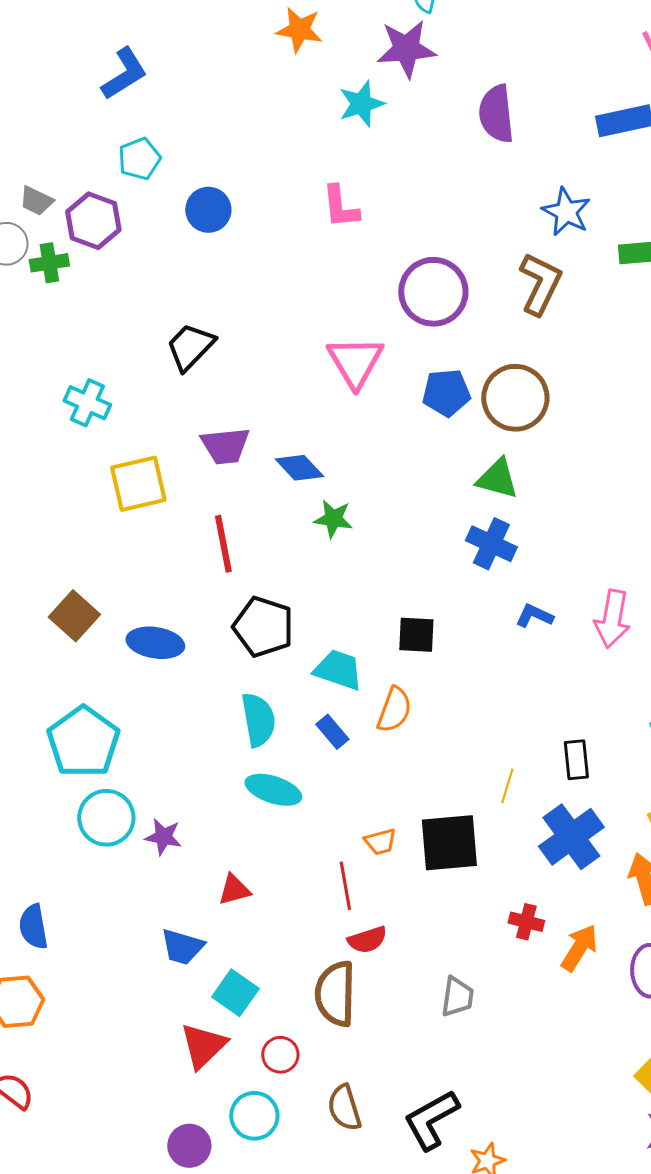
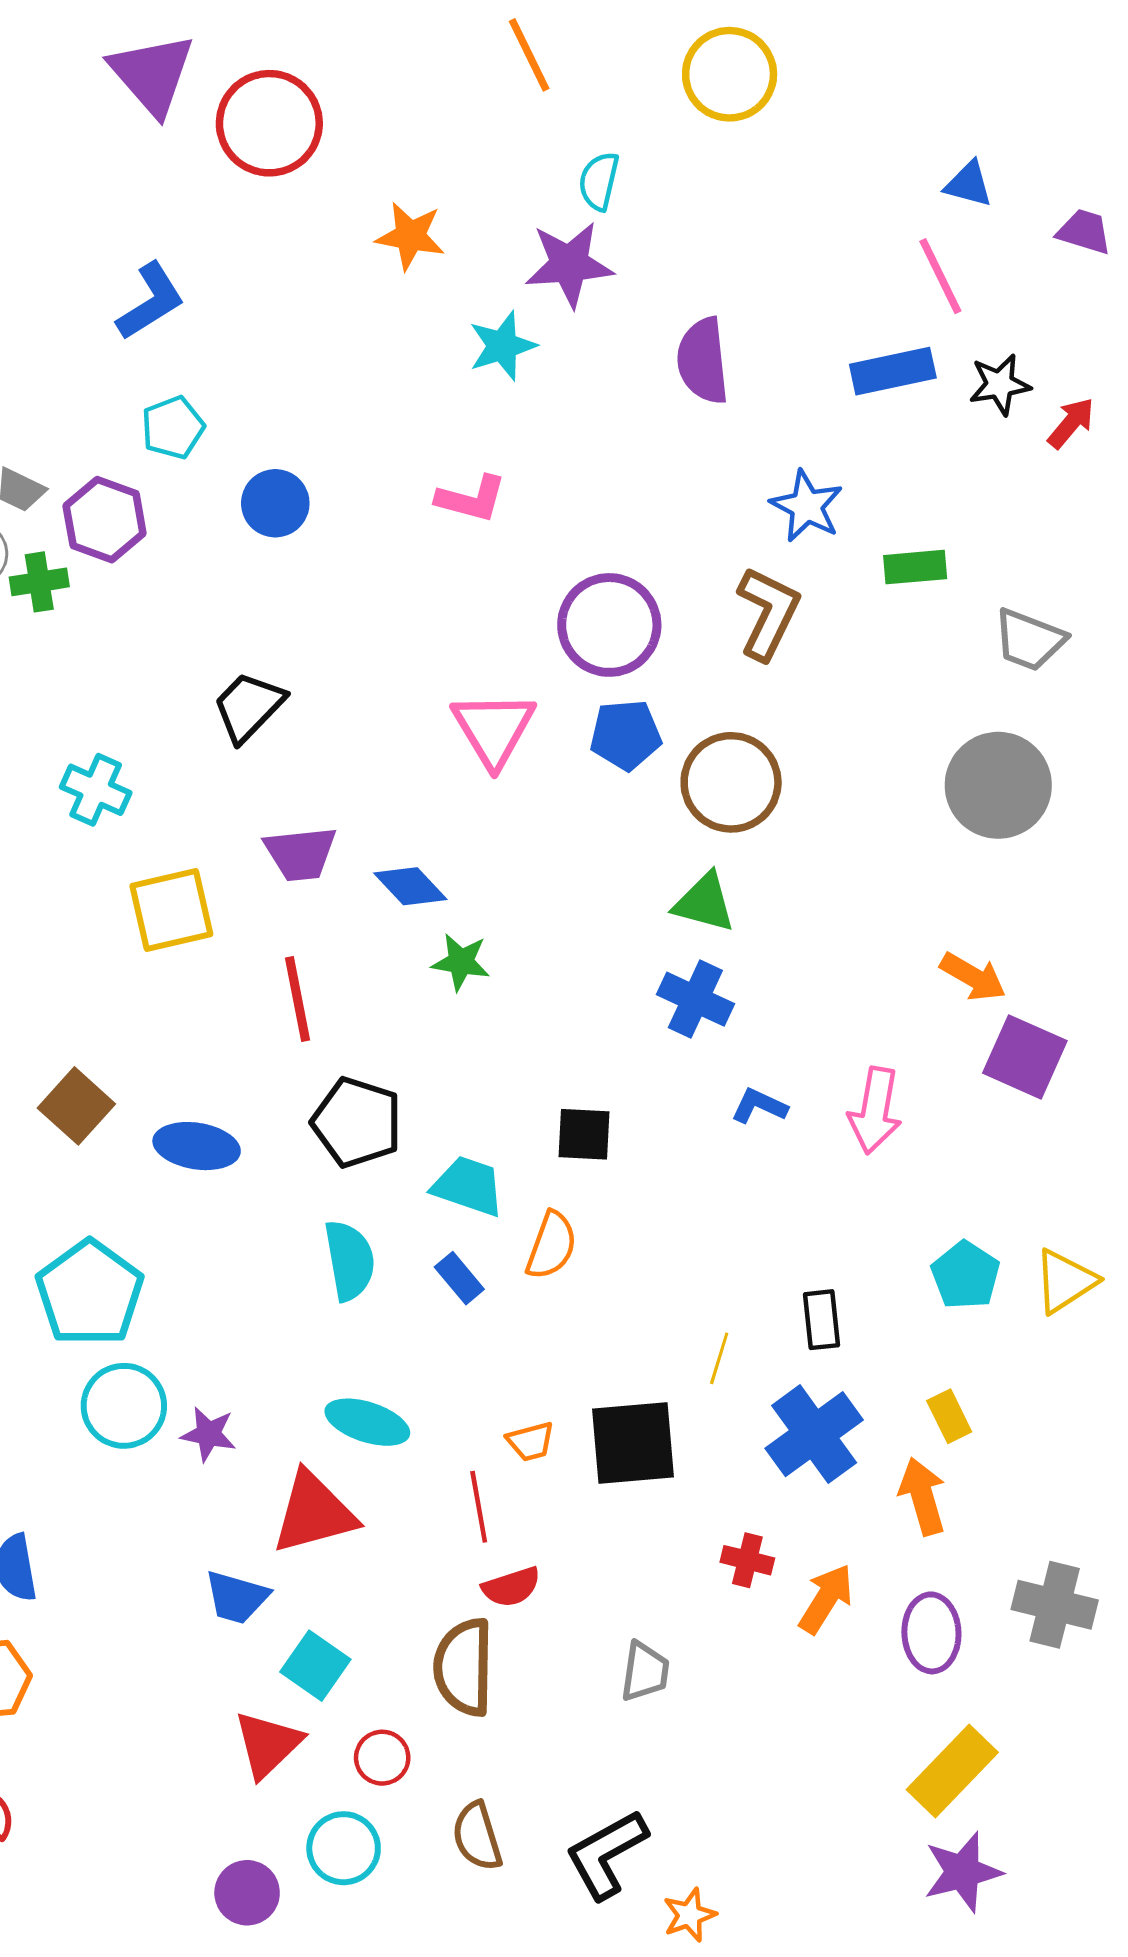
pink L-shape: (340, 207) -> (471, 499), turned -69
blue pentagon: (446, 393) -> (626, 735), moved
cyan ellipse: (273, 790) -> (367, 1422), moved
red triangle: (234, 890) -> (314, 1513), size x1.8

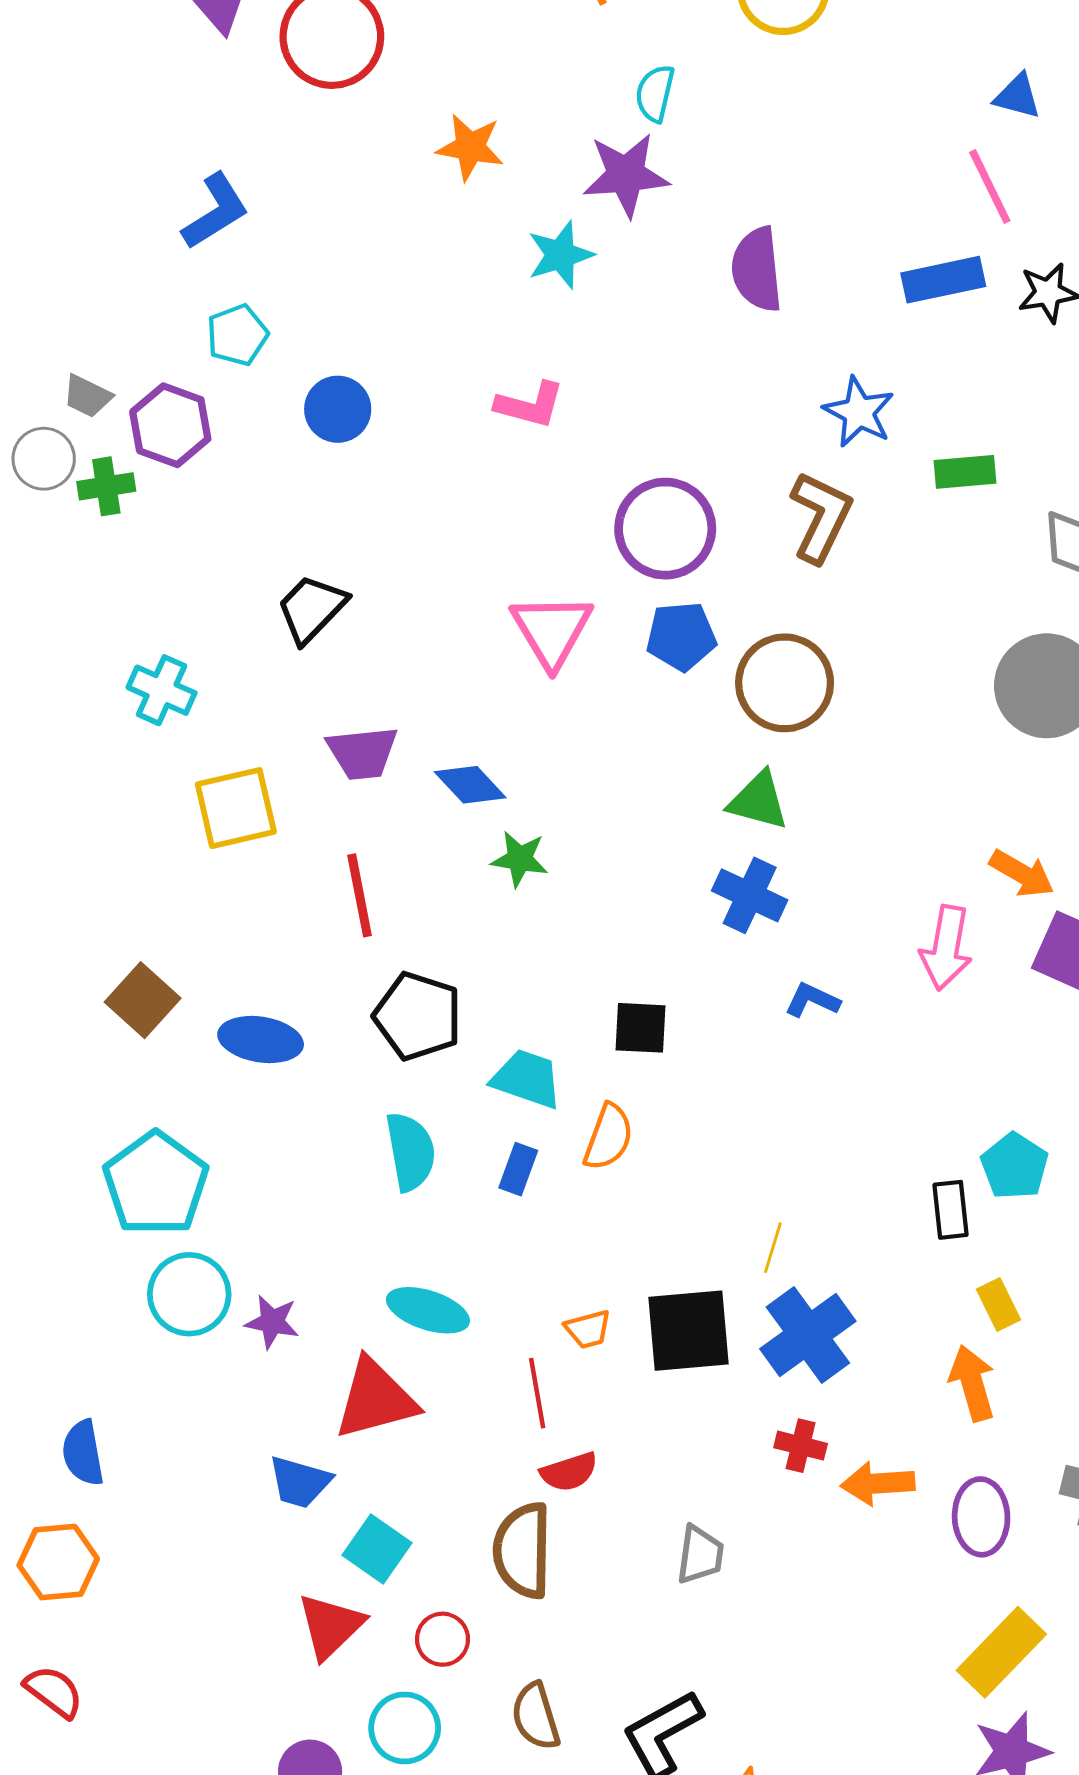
pink arrow: (875, 1110) -> (946, 948), moved
blue rectangle: (459, 1278) -> (518, 1169), turned 60
black rectangle: (822, 1320) -> (951, 1210), moved
blue cross: (814, 1434) -> (808, 1335), moved
orange arrow: (826, 1599) -> (878, 1483), turned -126

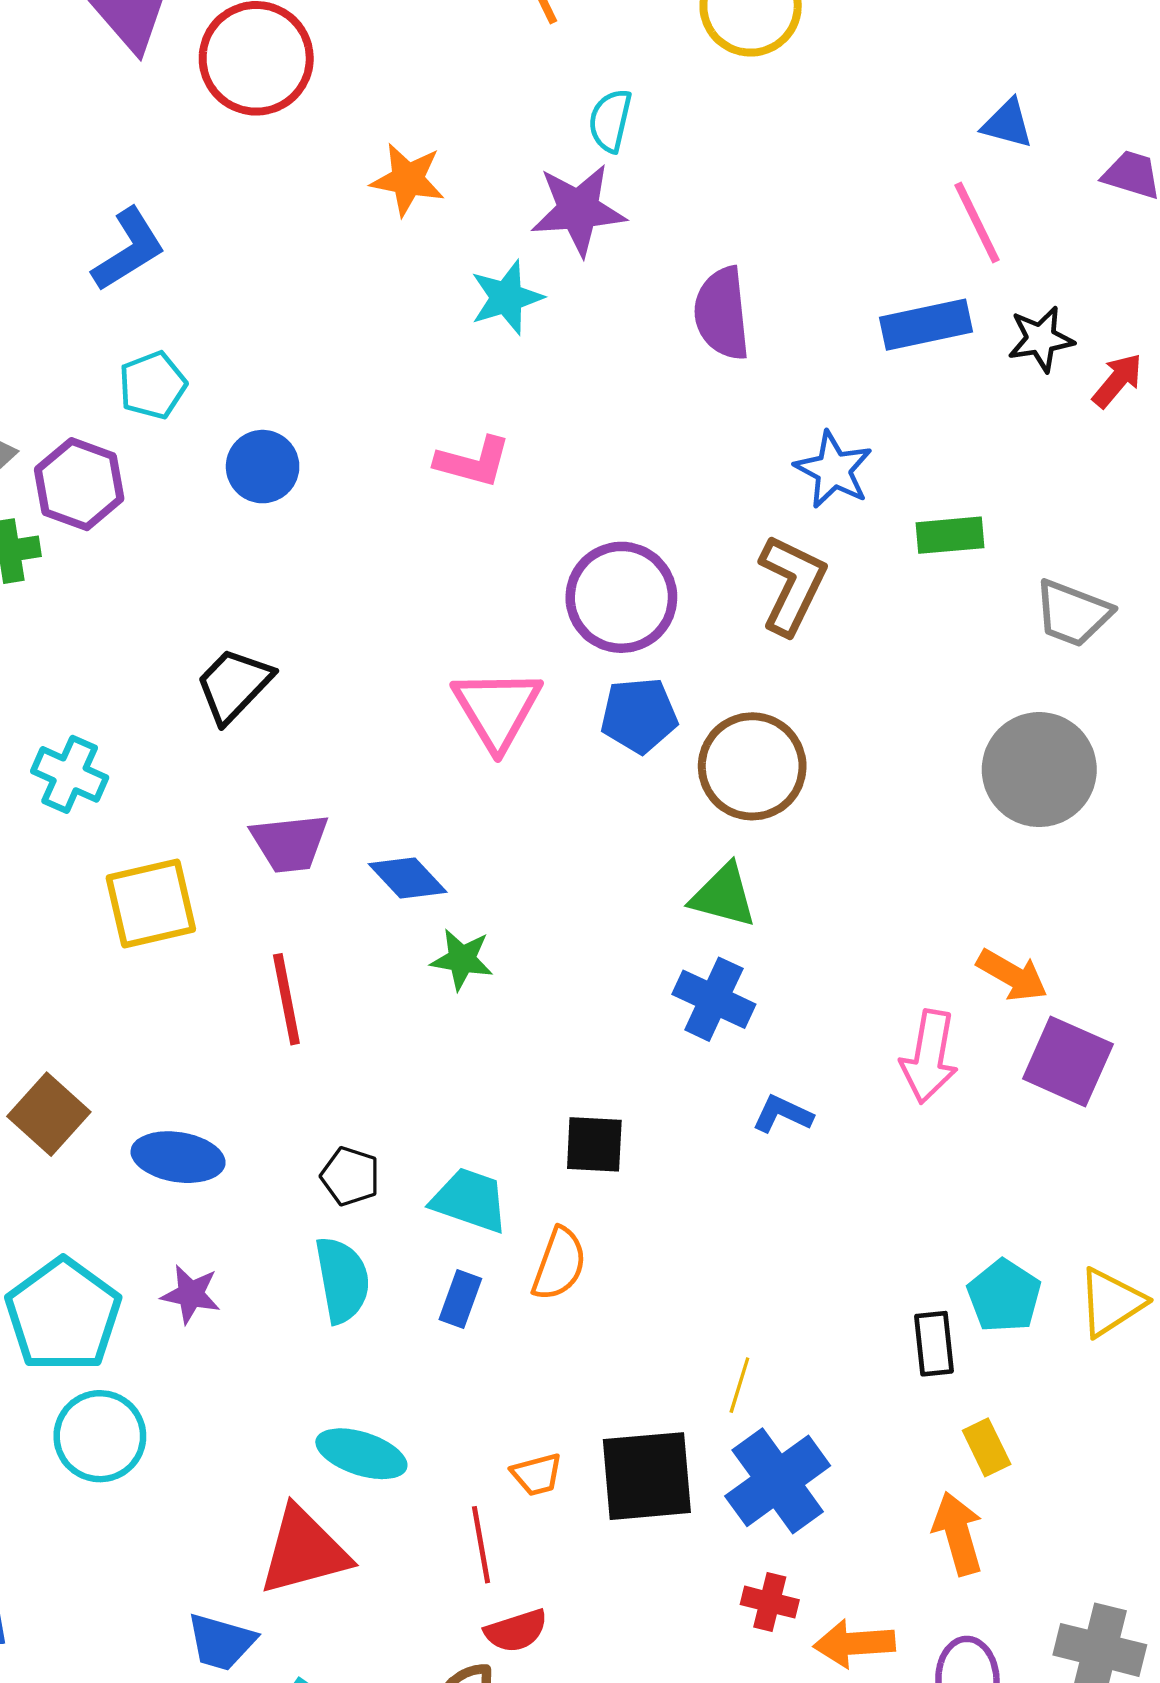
black pentagon: (418, 1016) -> (350, 1176), moved, size x0.6
purple star: (272, 1322) -> (191, 1294), moved

